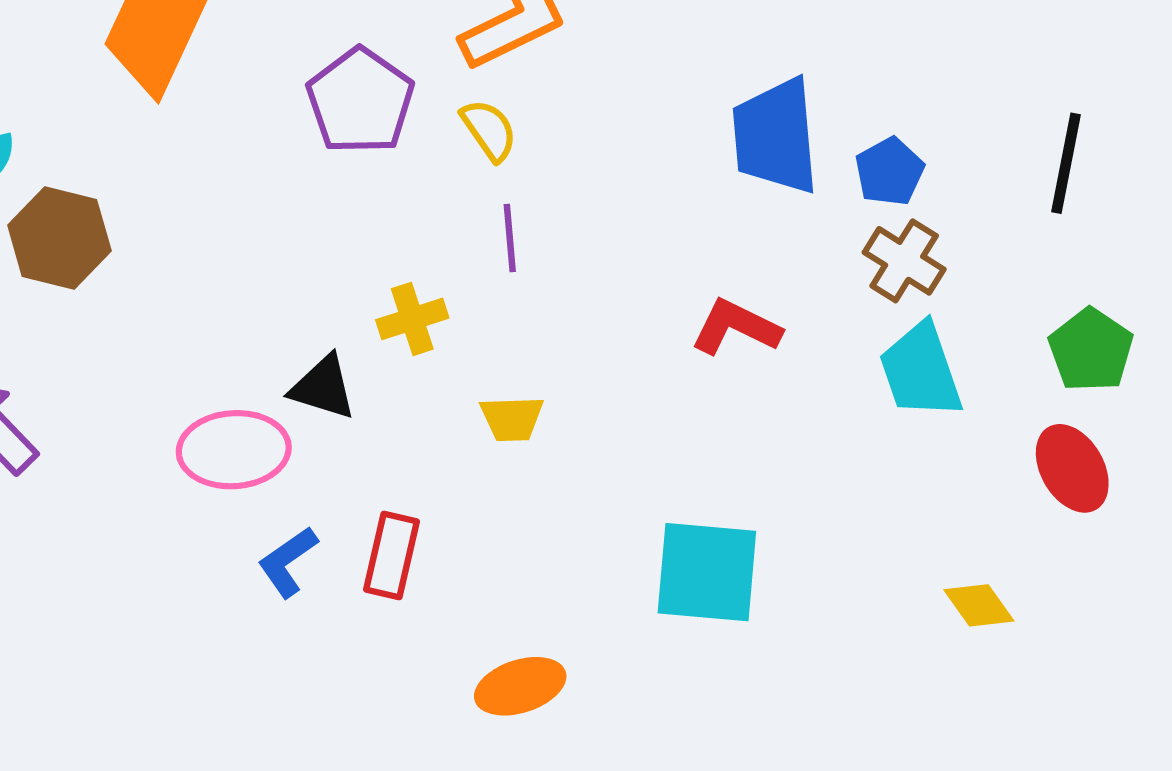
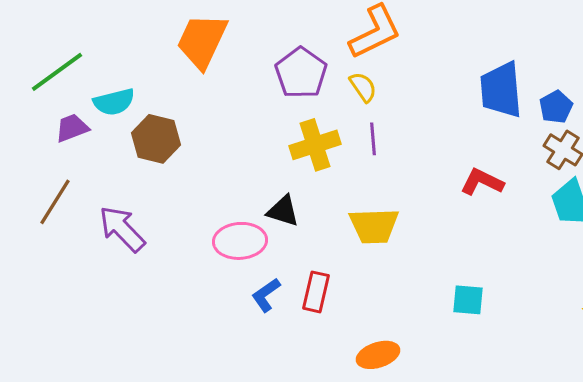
yellow cross: (412, 319) -> (315, 145), moved, size x1.5
yellow trapezoid: (512, 419) -> (374, 226), size x1.6
cyan square: (707, 572) -> (468, 300), size x0.6

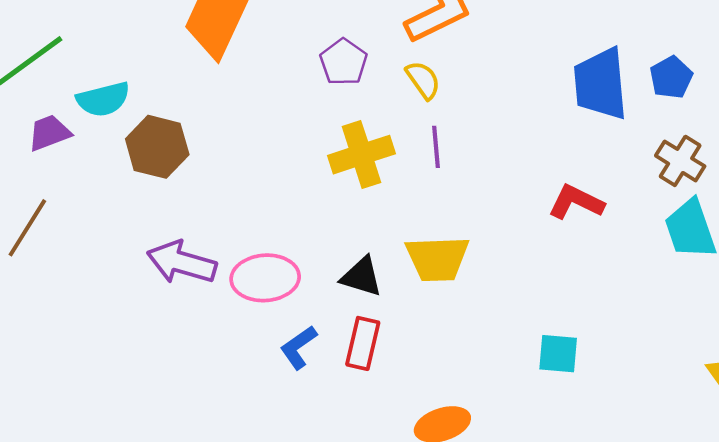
purple pentagon: (301, 73) -> (344, 62), size x0.7
blue pentagon: (556, 107) -> (671, 77), moved
black triangle: (283, 211) -> (361, 277), moved
purple arrow: (122, 229) -> (182, 262), moved, turned -30

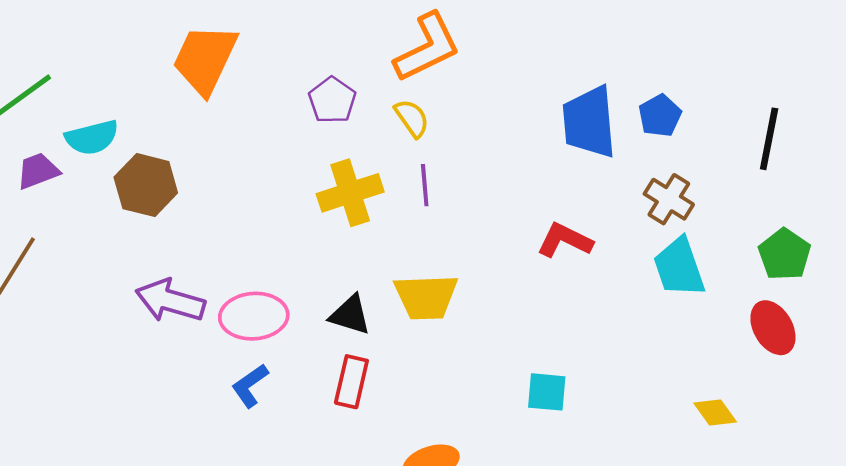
blue L-shape: (299, 347) -> (250, 386), moved

